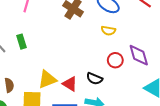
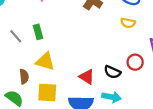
red circle: (115, 60) -> (135, 62), moved
yellow triangle: (47, 79) -> (45, 61), moved, turned 36

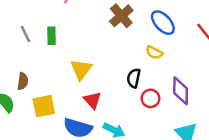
yellow triangle: (45, 61) -> (81, 69), moved, turned 36
black semicircle: (112, 72) -> (134, 78), moved, turned 63
yellow square: (47, 93) -> (44, 106), turned -30

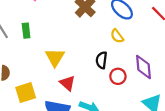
yellow semicircle: (154, 53) -> (117, 36), turned 32

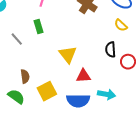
green rectangle: (26, 31) -> (38, 27), moved
red triangle: (68, 83) -> (83, 76), turned -35

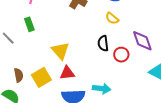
red triangle: (83, 76) -> (67, 73), moved
yellow square: (47, 91) -> (41, 77), moved

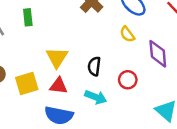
purple diamond: (142, 41) -> (158, 54), moved
black semicircle: (103, 43) -> (94, 66), moved
cyan arrow: (102, 89) -> (96, 97), moved

